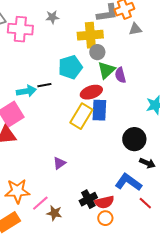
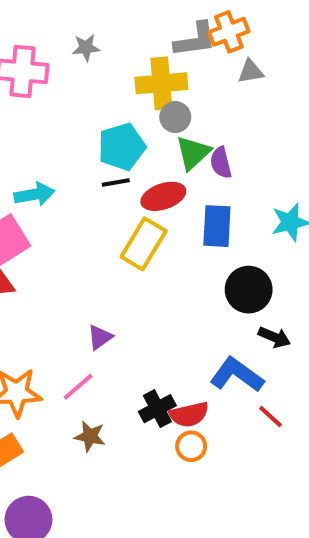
black line: (44, 85) -> (116, 182), moved
blue rectangle: (99, 110) -> (217, 226), moved
pink line: (40, 203) -> (78, 387), moved

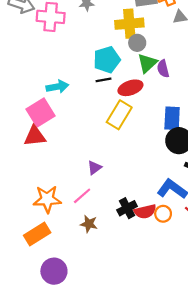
blue rectangle: (217, 226) -> (172, 118), moved
orange circle: (191, 446) -> (163, 214), moved

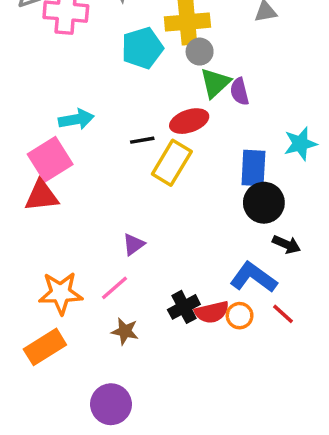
cyan pentagon: (107, 60) -> (142, 48), moved
black line: (103, 80) -> (142, 140), moved
purple circle: (54, 271) -> (111, 404), moved

